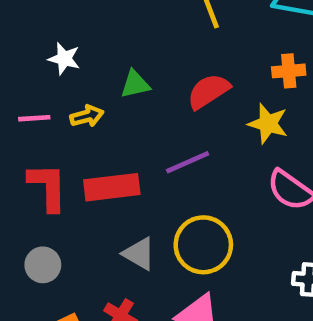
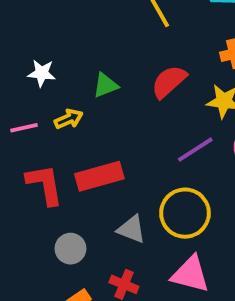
purple line: (188, 162) -> (195, 150), moved
gray circle: (43, 265) -> (70, 249), moved

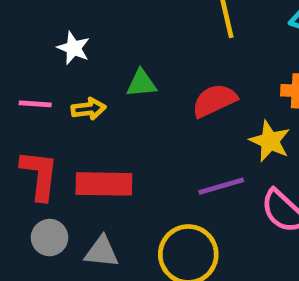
gray triangle: (131, 229) -> (102, 252), moved, turned -32
gray circle: (70, 249) -> (50, 238), moved

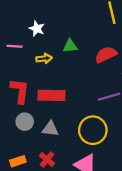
pink line: (35, 104) -> (15, 46), moved

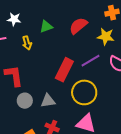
yellow arrow: (44, 59) -> (27, 43), turned 96
red rectangle: (52, 95) -> (64, 70), moved, turned -50

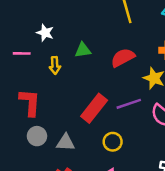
yellow circle: (84, 92) -> (113, 142), size x0.6

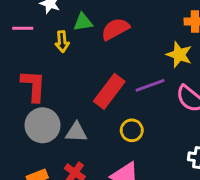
green triangle: (83, 50) -> (83, 22), moved
red semicircle: (123, 58) -> (115, 29), moved
gray circle: (37, 136) -> (42, 125), size x1.5

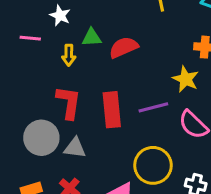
red L-shape: (33, 86) -> (69, 102), moved
red rectangle: (109, 91) -> (112, 110), turned -48
yellow circle: (132, 130) -> (153, 165), moved, size x1.6

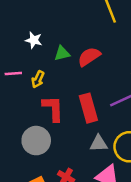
pink line: (30, 38) -> (13, 73), moved
yellow arrow: (69, 55) -> (38, 79), moved, turned 35
gray triangle: (75, 148) -> (99, 143), moved

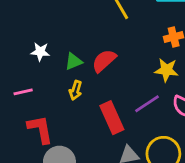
yellow arrow: (38, 79) -> (76, 90), moved
red L-shape: (53, 109) -> (40, 129), moved

